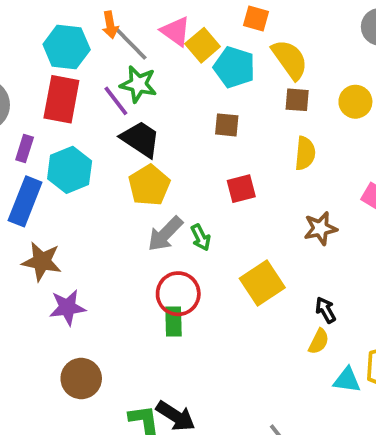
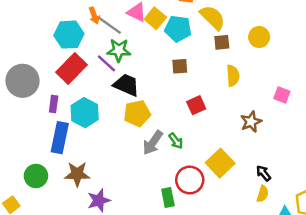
red rectangle: (61, 99) -> (72, 68), turned 44
yellow pentagon: (149, 185) -> (137, 113), turned 30
red circle: (178, 294) -> (190, 180), moved

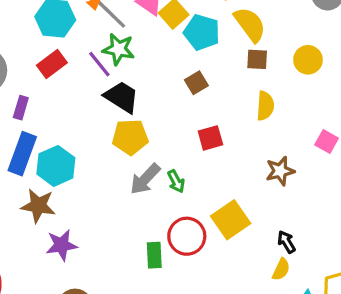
brown square: (180, 66) -> (196, 83), turned -35
red rectangle: (72, 68) -> (52, 64), size x0.7
cyan hexagon: (85, 113) -> (56, 166), moved

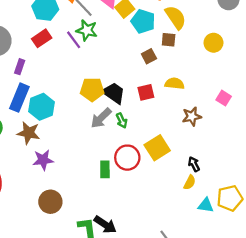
brown square: (257, 59) -> (169, 40), moved
brown square: (196, 83) -> (149, 56), moved
black trapezoid: (122, 97) -> (114, 93), moved
yellow semicircle: (265, 106) -> (175, 84), moved, turned -90

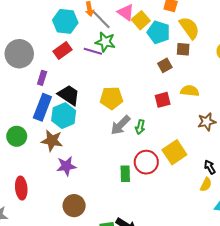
purple line: (74, 40) -> (93, 51), turned -36
black trapezoid: (114, 93) -> (69, 95), moved
green arrow: (122, 120) -> (140, 127), turned 40

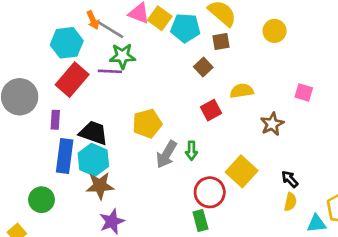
red rectangle: (63, 50) -> (72, 80), size x1.4
brown star: (52, 141) -> (100, 186), moved
green rectangle: (125, 174) -> (200, 221), moved

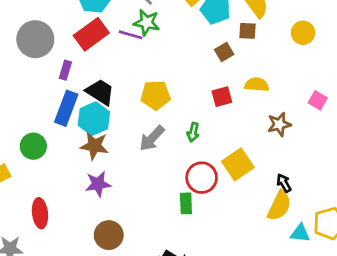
gray arrow: (166, 154) -> (152, 138), moved
yellow semicircle: (290, 202) -> (279, 206), size x1.6

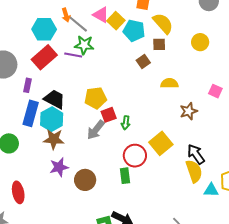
red square: (222, 97) -> (109, 115), moved
black arrow: (284, 183) -> (196, 154), size x1.5
yellow semicircle: (279, 206) -> (194, 171), turned -40
brown circle: (109, 235) -> (85, 180), moved

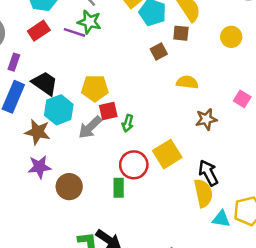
red rectangle: (44, 57) -> (39, 31), size x0.7
cyan hexagon: (52, 119) -> (59, 110), moved

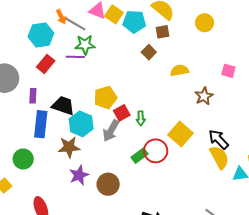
green rectangle: (119, 188) -> (139, 156), moved, turned 70

